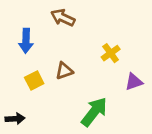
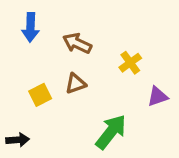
brown arrow: (63, 18) -> (77, 43), moved
blue arrow: (26, 41) -> (31, 27), moved

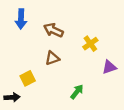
yellow square: (40, 95) -> (28, 78), moved
green arrow: (111, 132) -> (77, 92), size x0.6

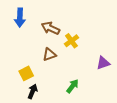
yellow cross: (90, 44) -> (71, 41), moved
black arrow: (12, 97) -> (33, 91), moved, turned -64

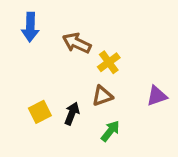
brown triangle: (49, 54) -> (102, 96), moved
black arrow: (33, 91) -> (72, 113), moved

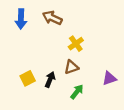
brown arrow: (77, 43) -> (52, 18), moved
purple triangle: (157, 96) -> (109, 78), moved

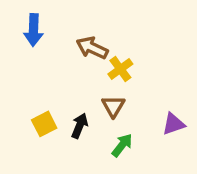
brown arrow: (52, 18) -> (92, 48), moved
brown triangle: (71, 67) -> (113, 106), turned -40

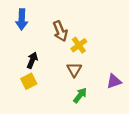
brown arrow: (92, 48) -> (60, 31), turned -138
black arrow: (80, 126) -> (32, 60), moved

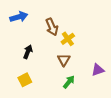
blue arrow: (22, 19) -> (19, 17), turned -108
yellow square: (29, 81) -> (25, 80), moved

